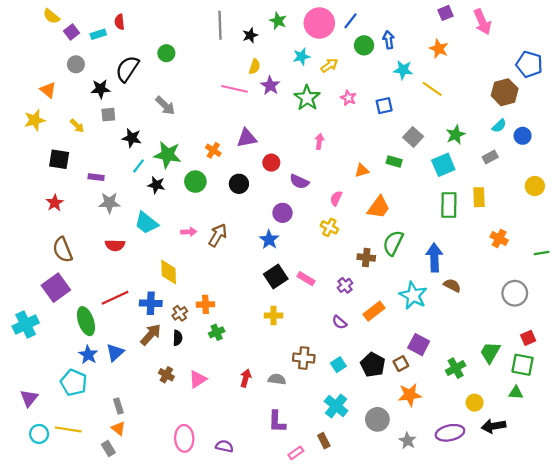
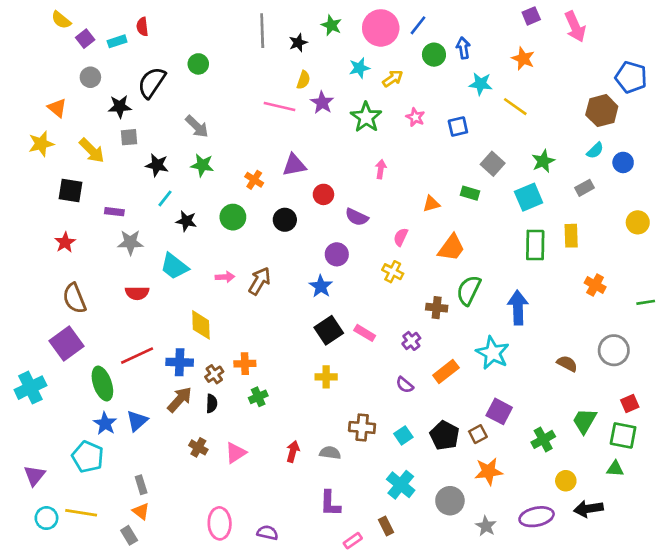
yellow arrow: (77, 126) -> (92, 150), size x1.5
green star: (167, 155) -> (202, 165), moved, size x0.7
brown semicircle: (452, 285) -> (567, 364), moved

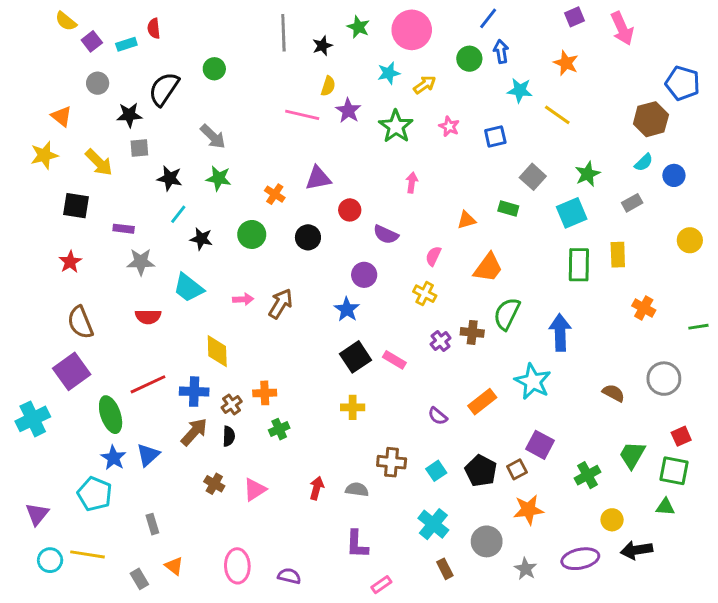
blue line: (418, 25) -> (488, 18), moved
purple cross: (411, 341) -> (441, 341), moved
orange triangle: (141, 511) -> (174, 566), moved
brown rectangle: (386, 526) -> (445, 569), moved

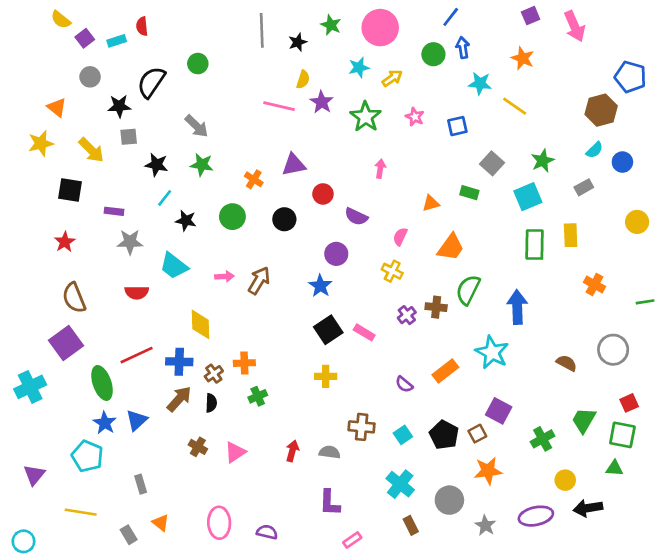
cyan circle: (50, 560) -> (23, 541), moved

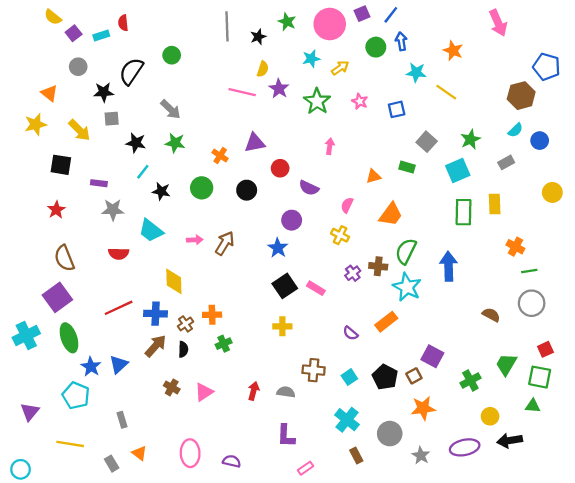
purple square: (531, 16) -> (362, 14), moved
green line: (645, 302) -> (529, 271), moved
cyan star: (492, 352) -> (407, 287), moved
green ellipse: (102, 383) -> (69, 338), moved

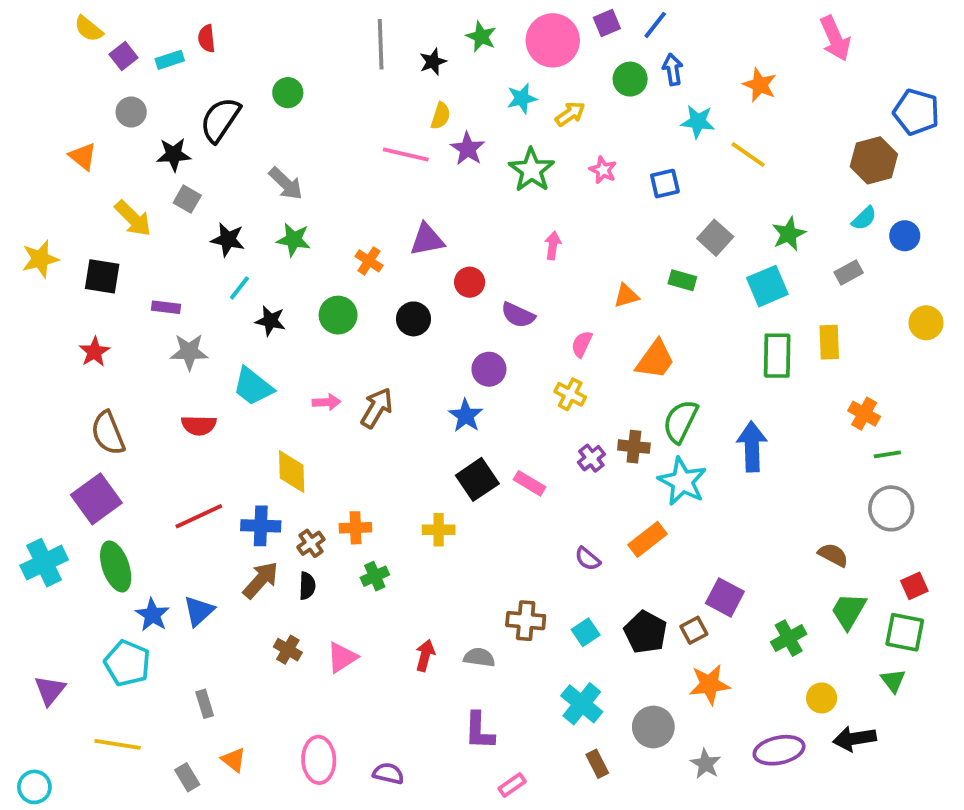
gray square: (112, 119) -> (187, 199), turned 35
yellow star: (36, 124) -> (40, 259), moved
brown semicircle: (491, 315) -> (833, 555), moved
yellow cross: (282, 326) -> (439, 530), moved
green triangle: (533, 406) -> (893, 681), turned 49

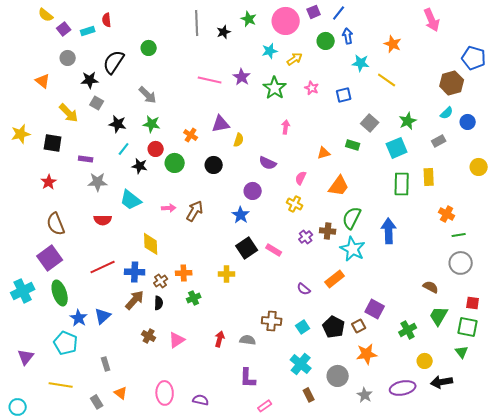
yellow semicircle: (441, 116) -> (239, 140), moved
red circle: (470, 282) -> (156, 149), moved
red square: (914, 586) -> (473, 303), turned 32

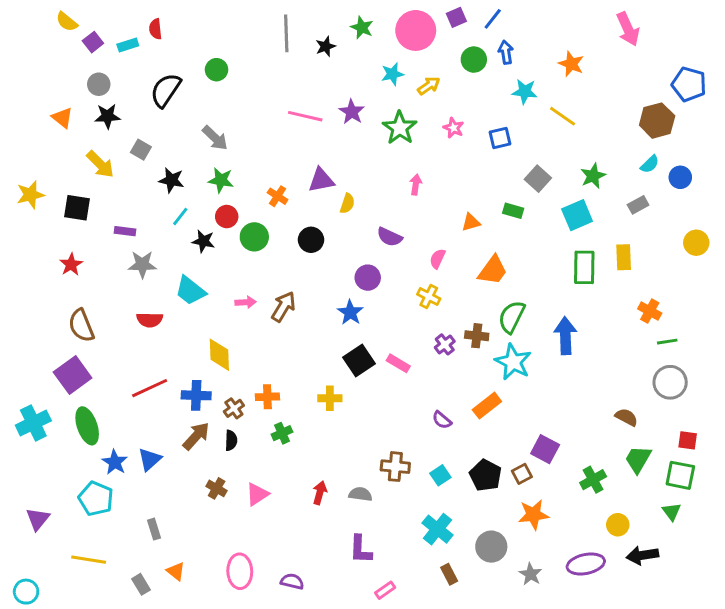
black star: (90, 80) -> (107, 116), moved

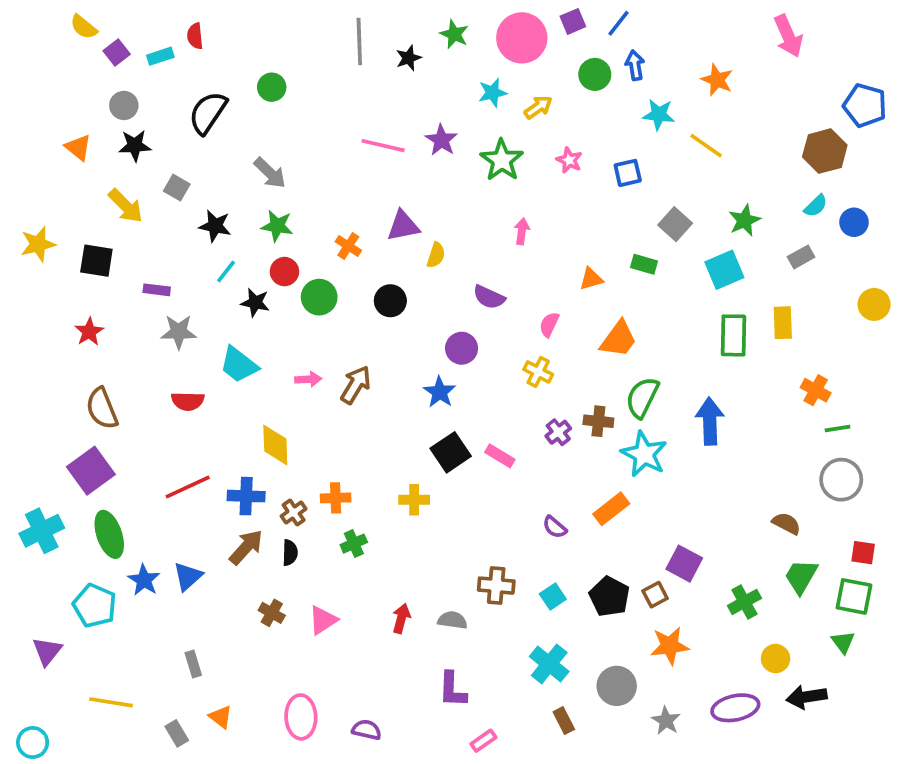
cyan pentagon: (96, 499) -> (95, 606), moved

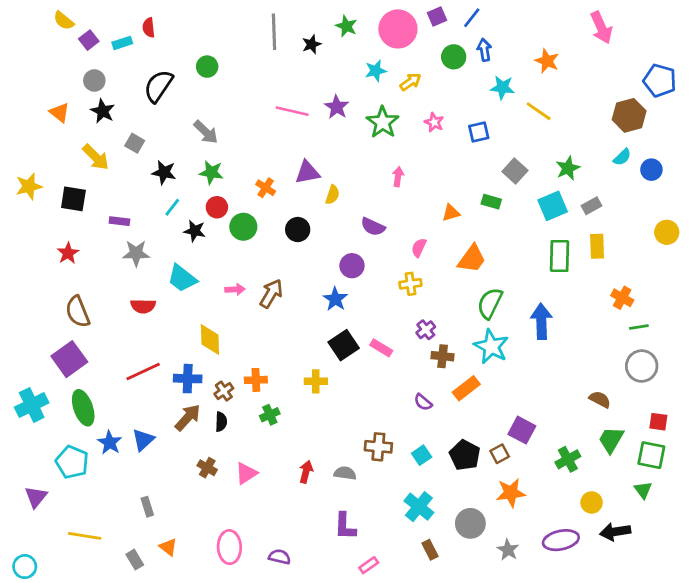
black star: (135, 146) -> (103, 111), turned 30
gray rectangle: (801, 257) -> (592, 206), moved
yellow cross: (538, 372) -> (410, 284), turned -35
brown cross: (598, 421) -> (443, 356), moved

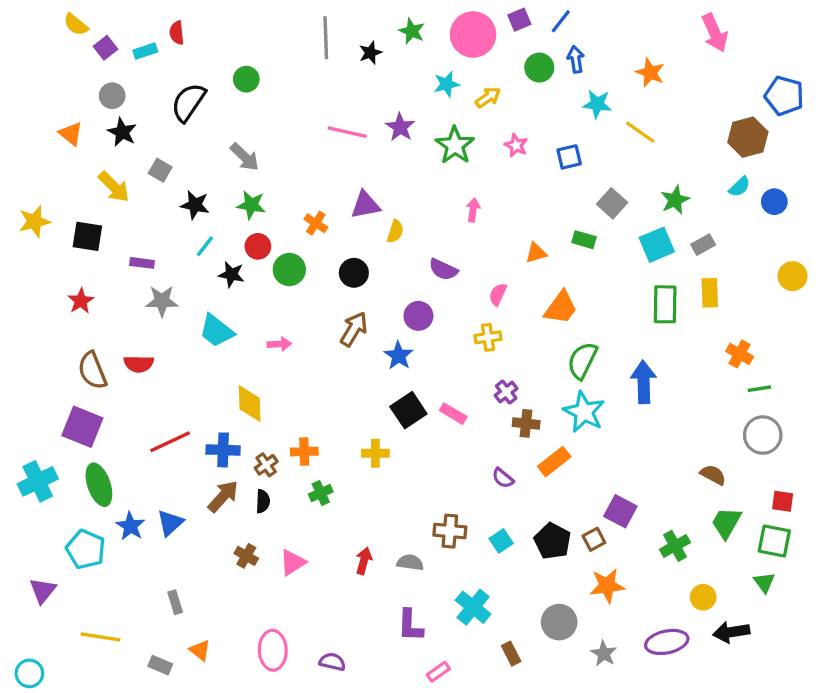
brown arrow: (271, 294) -> (354, 329), moved
red semicircle: (143, 306) -> (139, 364), moved
purple square: (69, 359) -> (82, 427), turned -32
cyan cross: (419, 507) -> (473, 607), moved
gray rectangle: (135, 560) -> (160, 665), turned -36

